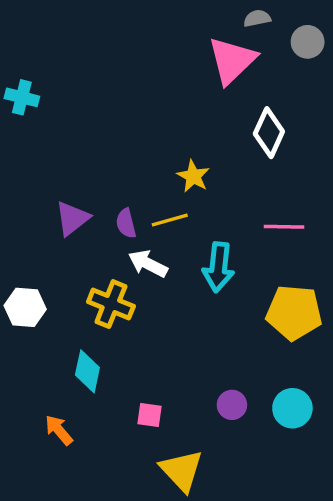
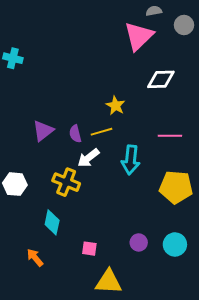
white diamond: (269, 133) -> (161, 79), turned 64
white arrow: (148, 264) -> (88, 158), turned -65
yellow triangle: (182, 470) -> (108, 282), turned -44

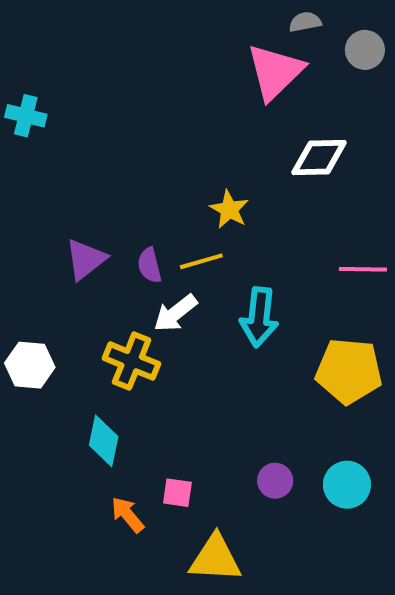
pink line: (170, 136) -> (363, 269), moved
orange arrow: (35, 258) -> (128, 515), moved

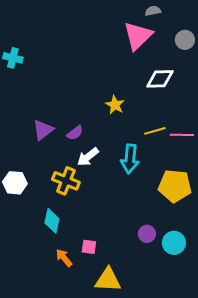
gray circle: (365, 50) -> (185, 40), moved
yellow line: (201, 261) -> (155, 131), moved
purple semicircle: (149, 265) -> (75, 133), turned -114
purple circle: (275, 481) -> (147, 234), moved

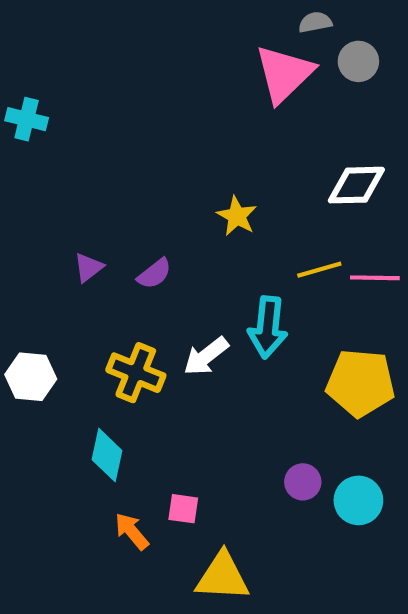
gray circle: (185, 40) -> (358, 61), moved
white diamond: (160, 79) -> (356, 185), moved
purple triangle: (43, 130) -> (88, 268), size x0.7
white arrow: (88, 157) -> (206, 356), moved

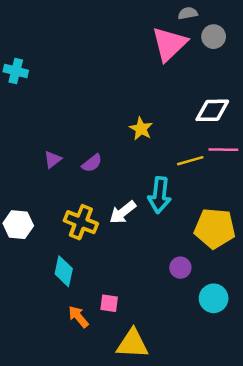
pink line: (375, 278) -> (223, 150), moved
purple circle: (303, 482) -> (180, 268), moved

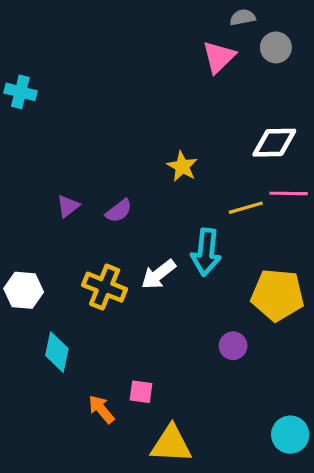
pink triangle: (169, 44) -> (219, 57), size x0.7
cyan diamond: (64, 271) -> (57, 352), moved
cyan circle: (214, 298) -> (290, 435), moved

